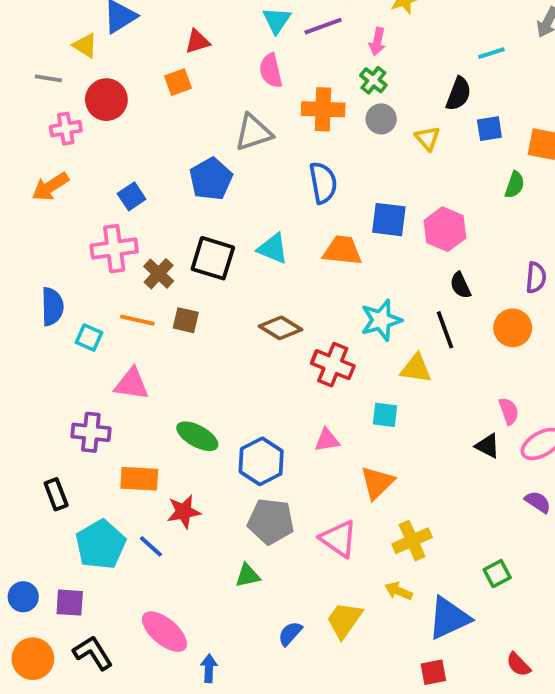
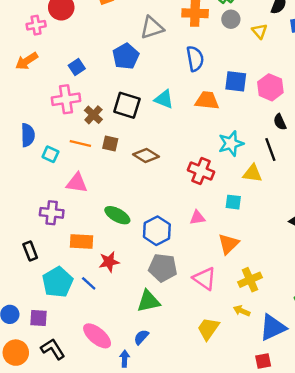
brown diamond: (281, 328) -> (146, 155), moved
green triangle: (248, 575) -> (148, 301), size x1.5
blue semicircle: (290, 634) -> (141, 337), moved

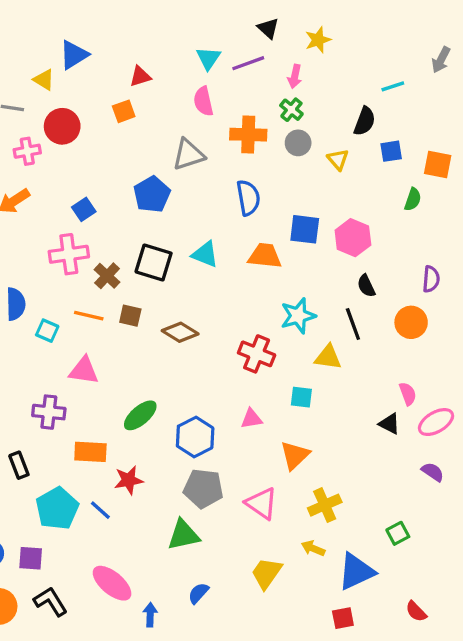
green ellipse: (117, 215) -> (140, 415), turned -70
blue semicircle: (141, 337) -> (198, 593), moved

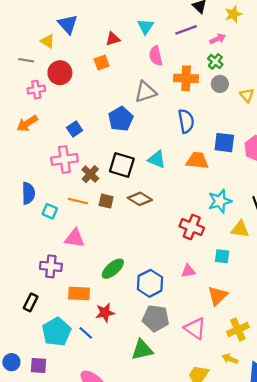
blue triangle: (74, 55) -> (68, 24), turned -40
cyan triangle: (208, 58) -> (145, 27), moved
pink arrow: (295, 76) -> (218, 39), turned -126
brown diamond: (180, 332) -> (140, 199), moved
black rectangle: (19, 465) -> (31, 302), turned 48

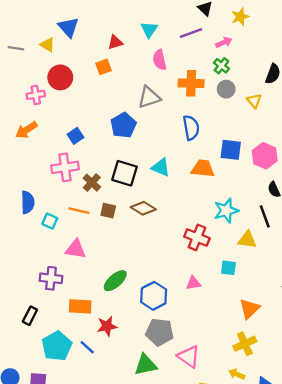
gray line: (26, 60) -> (16, 48), moved
orange triangle: (218, 296) -> (250, 309), moved
pink triangle: (195, 328) -> (189, 357), moved

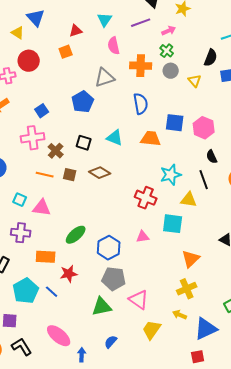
black square: (125, 173) -> (84, 143), size x0.7
cyan square: (50, 221) -> (20, 200), moved
cyan square: (228, 268) -> (173, 224), size x1.5

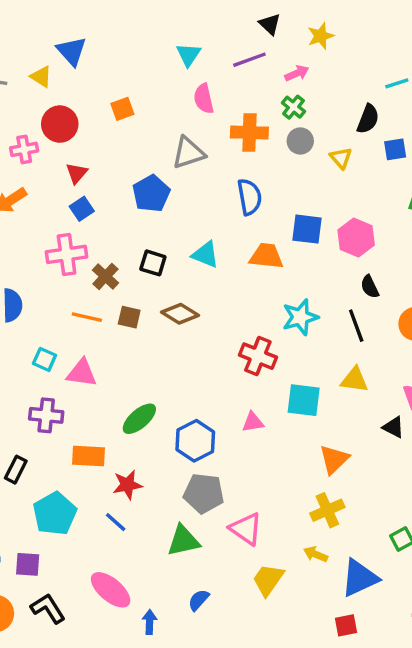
red triangle: (76, 31) -> (77, 173), moved, turned -32
yellow triangle: (189, 200) -> (354, 380), moved
blue line: (52, 292) -> (116, 522), moved

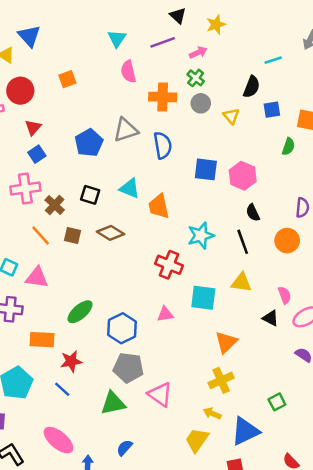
gray triangle: (188, 153) -> (126, 130), moved
orange trapezoid: (266, 256) -> (159, 206), moved, turned -108
orange line: (87, 317) -> (41, 235), turned 35
yellow trapezoid: (268, 580) -> (197, 440), moved

